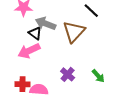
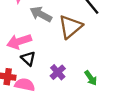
black triangle: (35, 33) -> (28, 59), moved

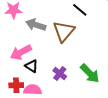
green arrow: (91, 78) -> (90, 73), size x1.5

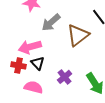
gray arrow: (36, 25) -> (51, 22), turned -72
red cross: (16, 85) -> (19, 65), moved

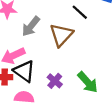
black triangle: (38, 63) -> (24, 71), size x1.5

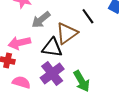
black triangle: (24, 71) -> (52, 48), moved, turned -40
purple cross: (55, 81) -> (52, 73), size x1.6

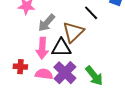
pink arrow: (19, 43) -> (42, 48), moved, turned -65
pink semicircle: (21, 82) -> (44, 74), moved

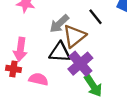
gray arrow: (47, 23) -> (59, 24), moved
pink arrow: (42, 48) -> (20, 49), moved
purple cross: (65, 73) -> (80, 64), moved

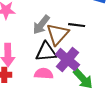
black line: (96, 17) -> (77, 25), moved, turned -35
pink semicircle: (38, 79) -> (44, 74), moved

